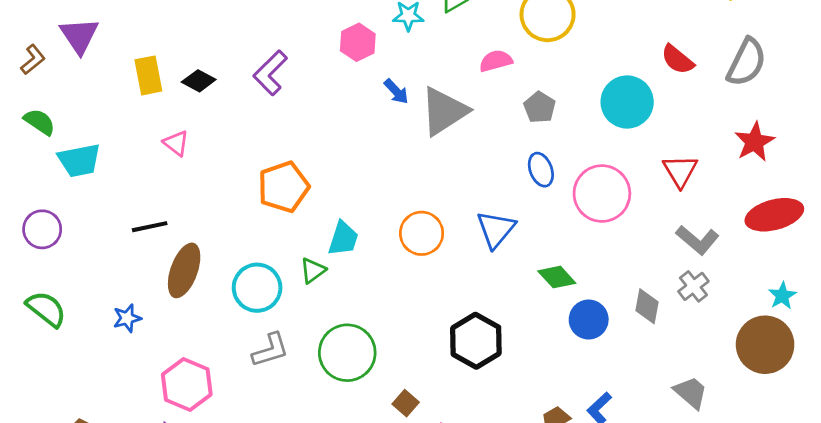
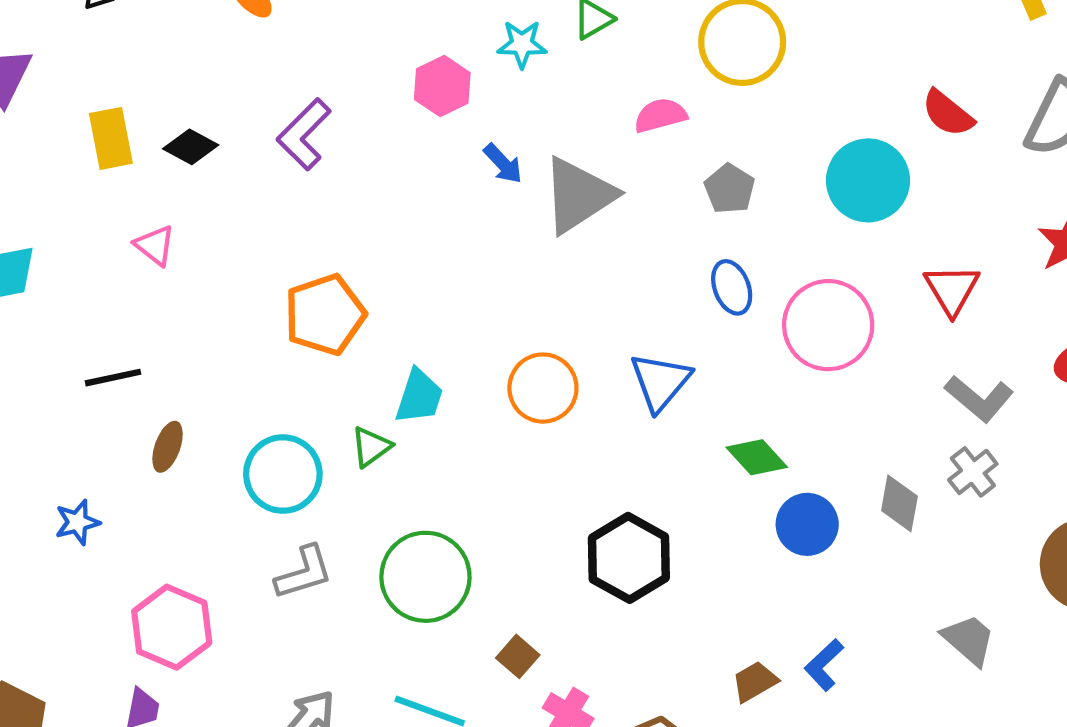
brown ellipse: (184, 270) -> (168, 447), size x0.6

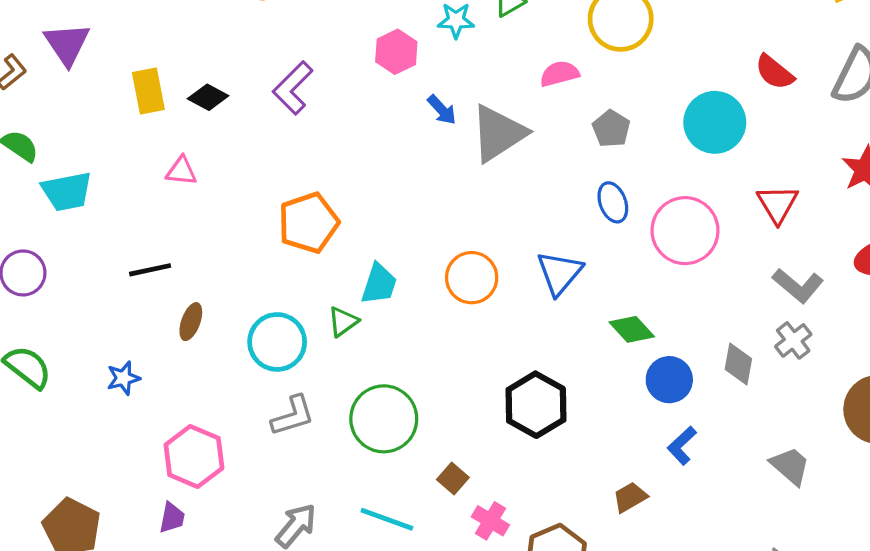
pink triangle: (155, 245) -> (181, 171), turned -32
blue L-shape: (824, 665) -> (682, 446), moved

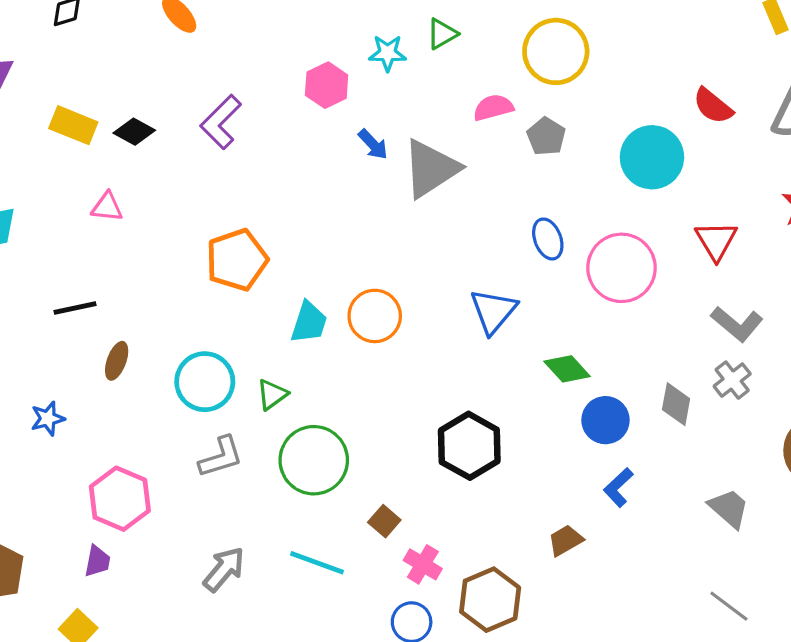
yellow rectangle: (148, 91) -> (73, 125), turned -57
gray pentagon: (611, 129) -> (546, 136), moved
orange circle: (472, 278) -> (375, 316), moved
green triangle: (343, 322) -> (272, 394), moved

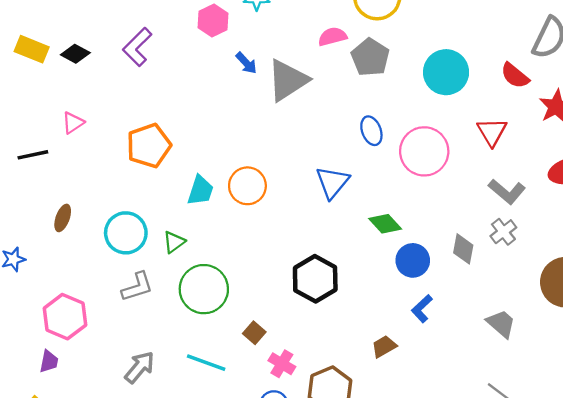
red semicircle: (713, 106) -> (515, 76), moved
gray pentagon: (546, 136) -> (370, 57), size x1.4
pink triangle: (107, 207) -> (73, 123), moved, turned -40
black line: (75, 308) -> (33, 155), moved

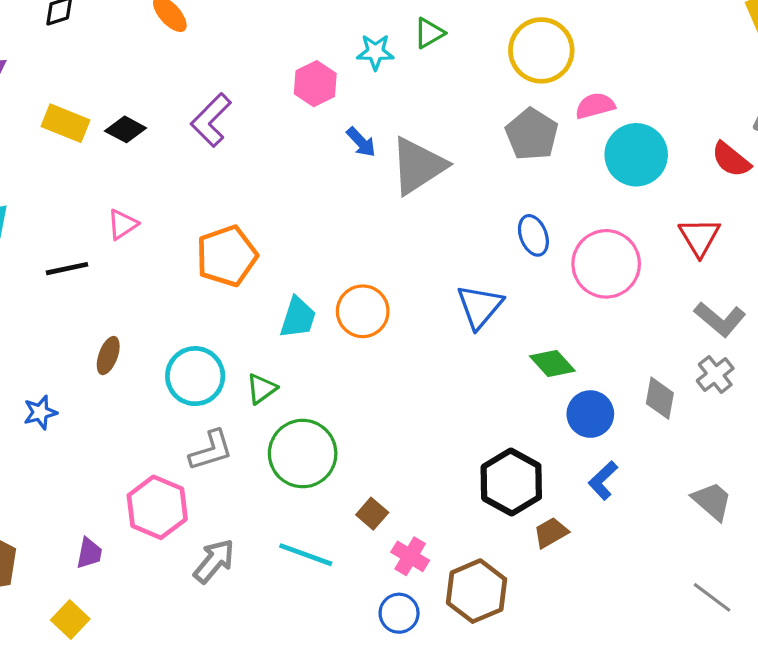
pink semicircle: (332, 37) -> (595, 106), moved
black hexagon: (315, 279) -> (511, 482), moved
pink hexagon: (65, 317) -> (157, 507), moved

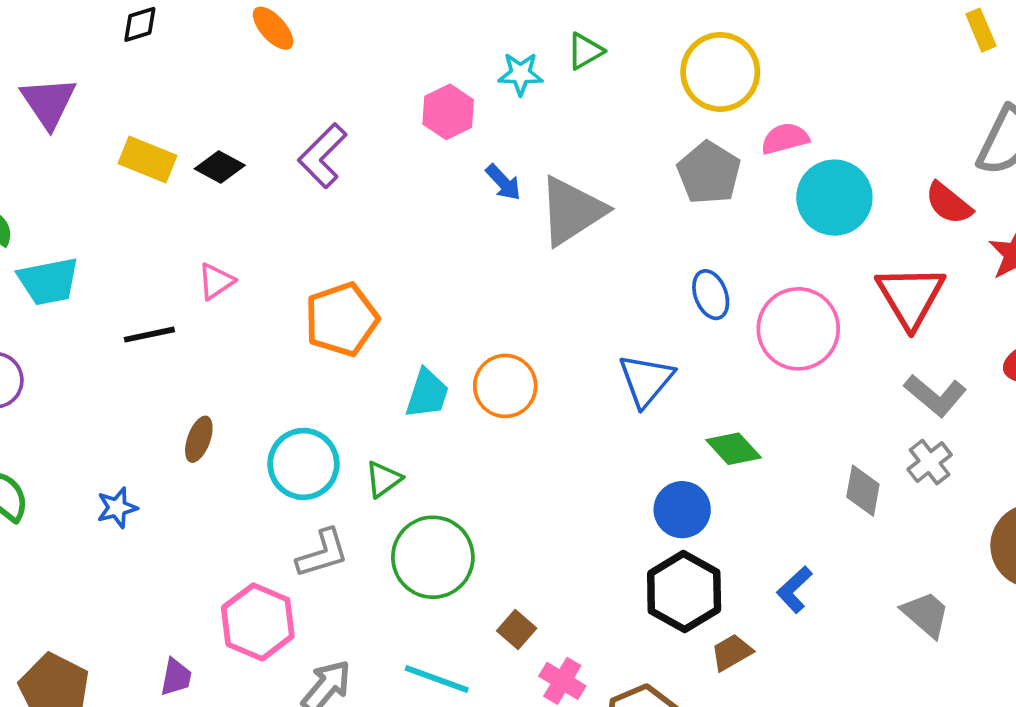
red triangle: (699, 237) -> (911, 297), size x1.4
blue circle: (590, 414) -> (682, 510), moved

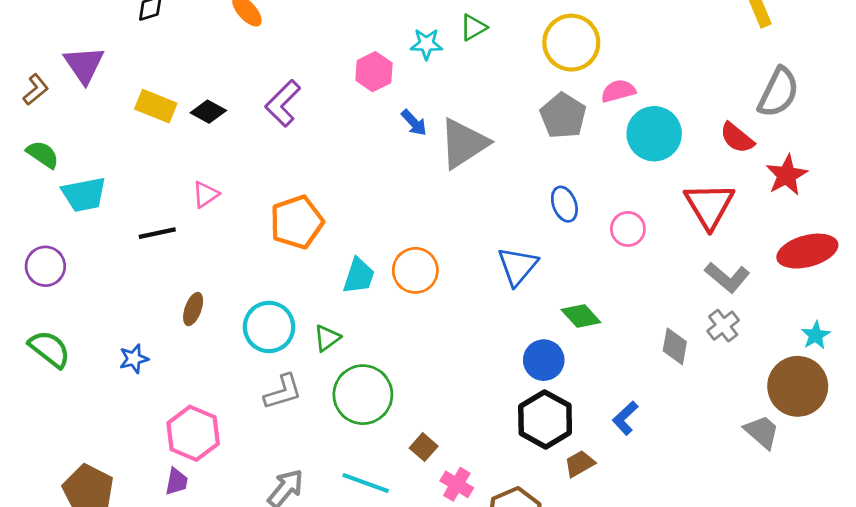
pink circle: (798, 329) -> (628, 229), size x0.6
gray trapezoid: (926, 614) -> (762, 432), moved
pink hexagon: (258, 622) -> (193, 433), moved

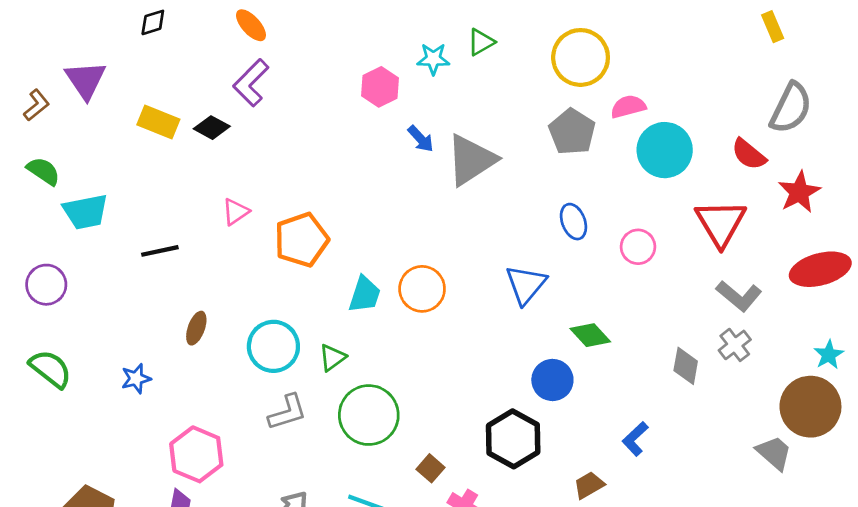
purple L-shape: (283, 103) -> (251, 83), moved
pink triangle: (206, 194) -> (236, 212), moved
black hexagon: (545, 419) -> (513, 439), moved

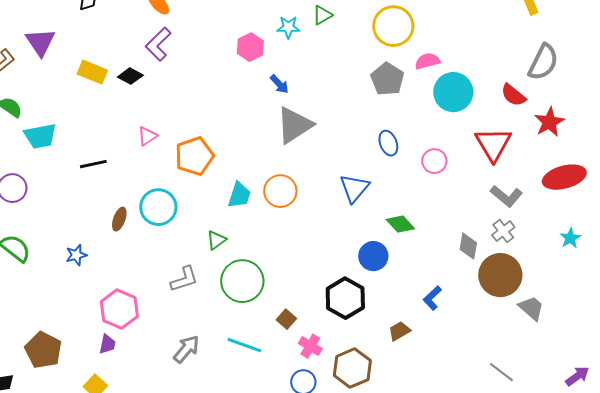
gray triangle: (471, 160) -> (294, 125), moved
cyan circle: (273, 346) -> (158, 207), moved
brown circle: (810, 407) -> (500, 275), moved

